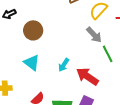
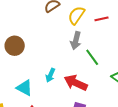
gray arrow: (94, 35) -> (76, 41), turned 66
cyan triangle: (32, 63) -> (24, 88), moved

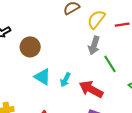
cyan triangle: (24, 88) -> (42, 77), moved

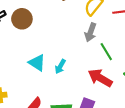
brown circle: (30, 47) -> (22, 19), moved
red arrow: (91, 89) -> (100, 78), moved

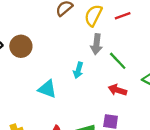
cyan arrow: (60, 67) -> (78, 70), moved
red arrow: (100, 78) -> (117, 90), size x0.7

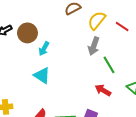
red line: (123, 16) -> (122, 26), turned 40
cyan arrow: (78, 70) -> (44, 49), moved

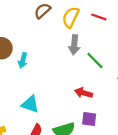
cyan triangle: (42, 75) -> (30, 104), moved
red arrow: (103, 90) -> (84, 93), moved

